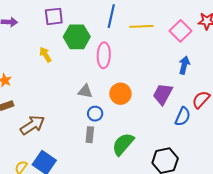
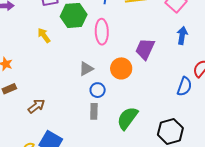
gray triangle: (85, 91) -> (86, 69), turned -35
purple trapezoid: (163, 94) -> (145, 49), moved
brown arrow: (33, 125) -> (36, 106), size x0.7

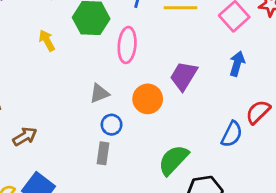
green semicircle: (127, 118) -> (173, 160), moved

